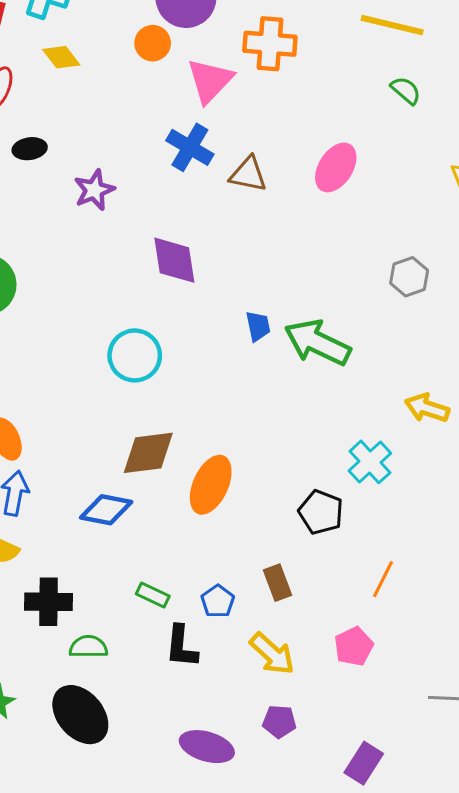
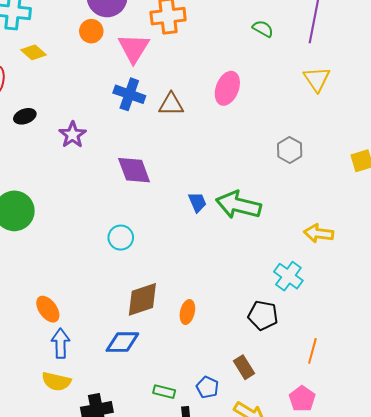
cyan circle: (135, 355) -> (121, 238), size x0.7
orange ellipse: (211, 485) -> (187, 312), size x0.6

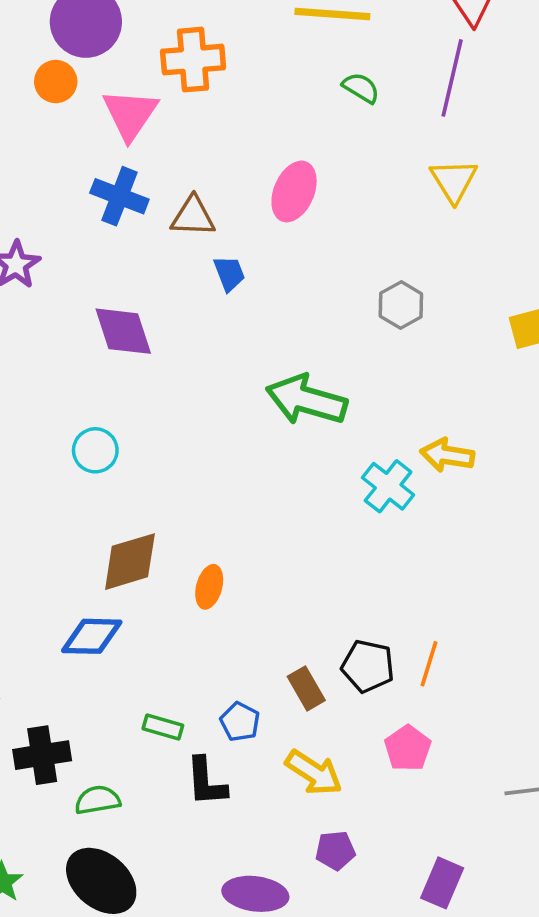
blue trapezoid: (197, 202) -> (229, 273), moved
cyan cross: (288, 276) -> (388, 486), moved
black pentagon: (263, 315) -> (368, 666), moved

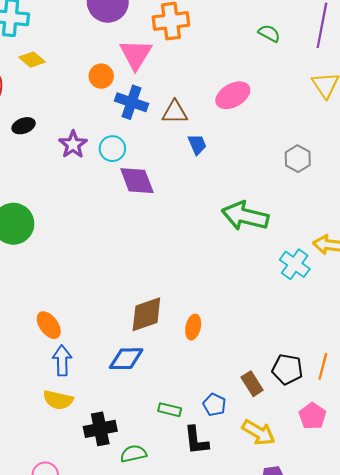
orange circle: (56, 82) -> (101, 76), moved
pink ellipse: (294, 192) -> (233, 95), turned 40
cyan circle: (95, 450) -> (112, 149), moved

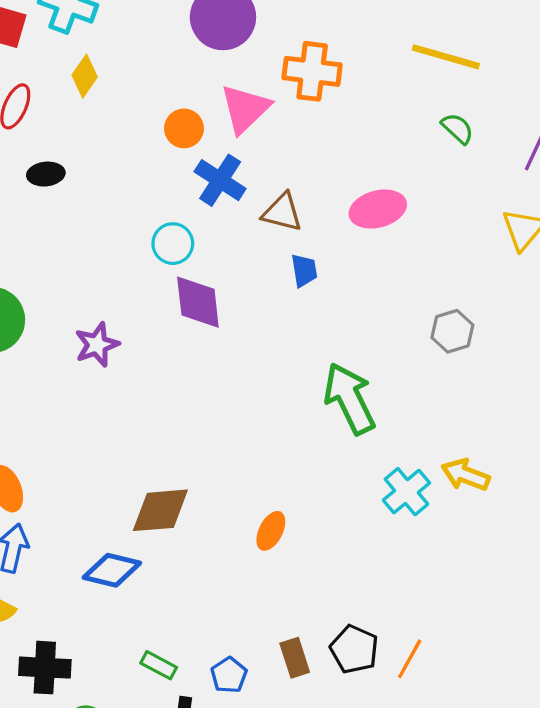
yellow diamond: (32, 60) -> (85, 76), turned 70
purple star: (73, 144) -> (97, 345), moved
green arrow: (245, 216) -> (350, 398), turned 36
orange ellipse: (193, 327) -> (271, 531), moved

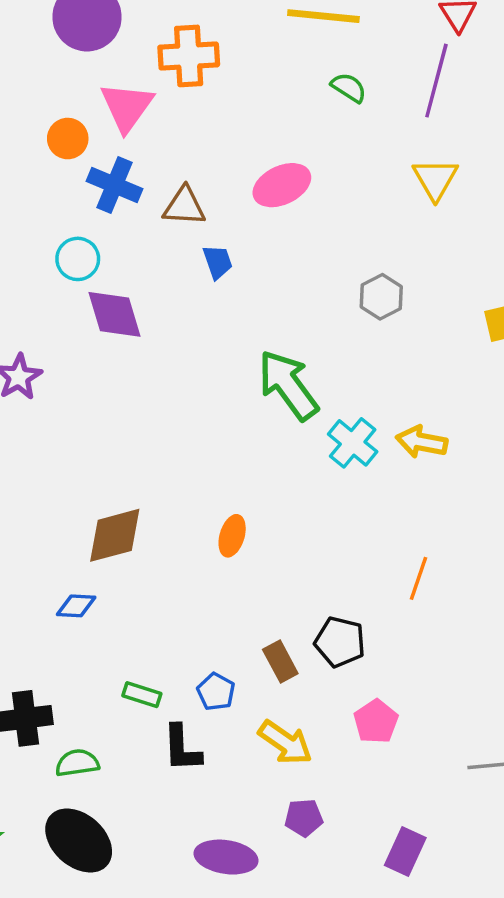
cyan cross: (406, 492) -> (353, 443), moved
blue diamond: (112, 570) -> (76, 606), size x0.7
orange line: (410, 659) -> (418, 578), moved

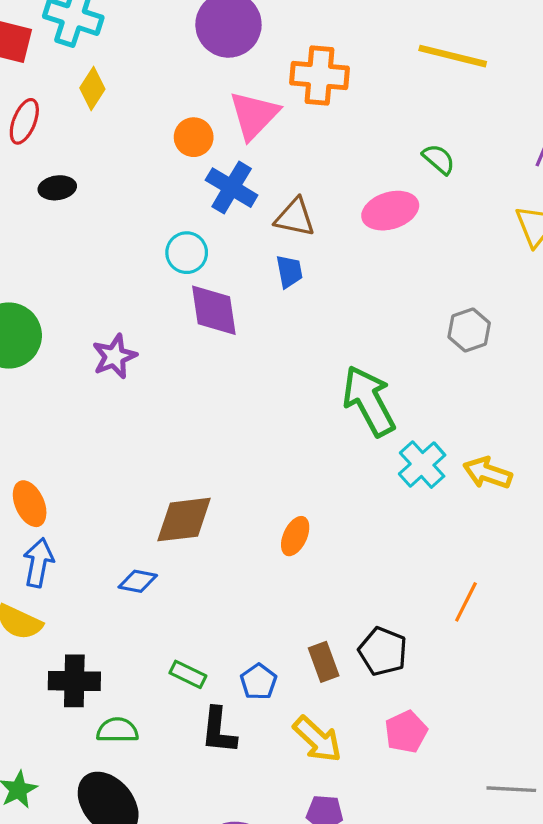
green semicircle: (349, 88) -> (439, 159), moved
blue trapezoid: (218, 262) -> (289, 272), moved

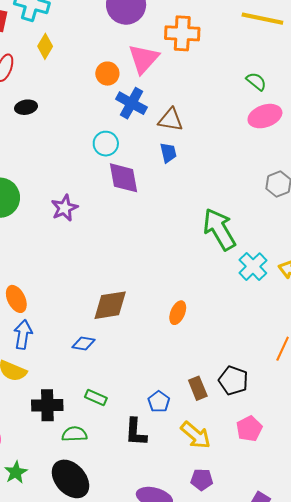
pink ellipse: (390, 211) -> (265, 116), moved
green rectangle: (188, 674) -> (96, 397), moved

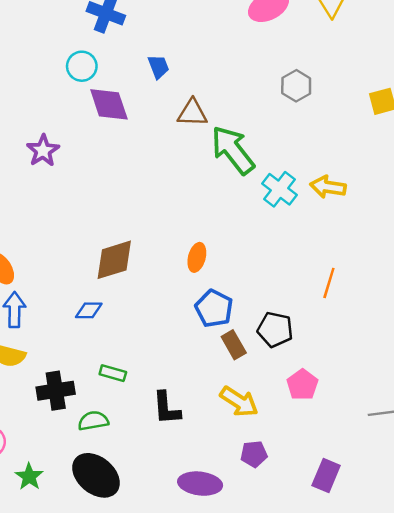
brown triangle: (171, 120) -> (192, 113), moved
blue pentagon: (159, 402) -> (214, 308), moved, size x1.4

